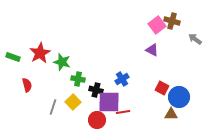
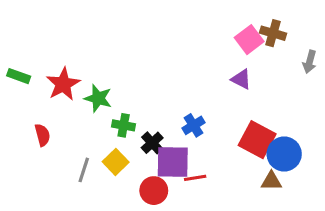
gray arrow: (195, 39) -> (310, 62), turned -112
green rectangle: (13, 57) -> (19, 76), moved
red square: (162, 88) -> (257, 140), size x1.6
black cross: (96, 90) -> (152, 143), turned 32

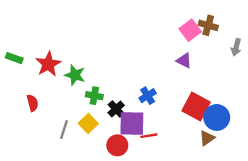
brown triangle: (271, 181) -> (207, 138), turned -35

